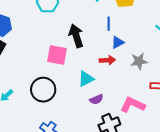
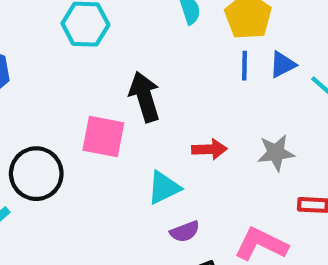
blue line: (109, 24) -> (244, 66), moved
blue triangle: (118, 42) -> (283, 65), moved
black circle: (43, 90) -> (36, 174), moved

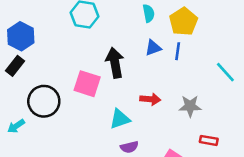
blue triangle: (283, 65) -> (153, 48), moved

